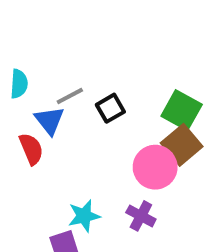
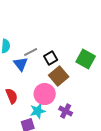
brown square: (182, 145) -> (59, 76), moved
red semicircle: (31, 149) -> (12, 96), moved
pink circle: (155, 167) -> (45, 94), moved

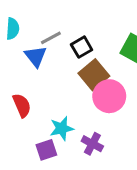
pink circle: (45, 94) -> (109, 96), moved
purple cross: (66, 111) -> (92, 144), moved

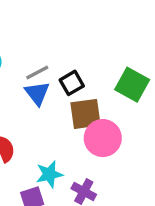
blue triangle: (36, 56) -> (37, 93), moved
brown square: (94, 75) -> (86, 114), turned 32

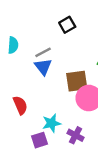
black square: (72, 83) -> (67, 25), moved

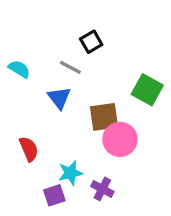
cyan semicircle: (13, 45) -> (19, 69), turned -63
gray line: (43, 52) -> (70, 67), moved, turned 56

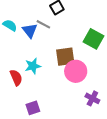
blue triangle: (59, 98) -> (30, 31), moved
cyan star: (70, 173) -> (33, 66), moved
purple cross: (102, 189) -> (92, 98), moved

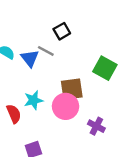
pink circle: (76, 71) -> (66, 106), moved
purple cross: (92, 98) -> (96, 126), moved

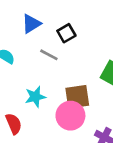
blue triangle: (30, 58) -> (31, 24), moved, turned 36
cyan star: (33, 100) -> (35, 97), moved

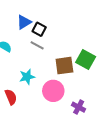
black square: (66, 33) -> (39, 29), moved, turned -32
brown square: (77, 97) -> (64, 66), moved

